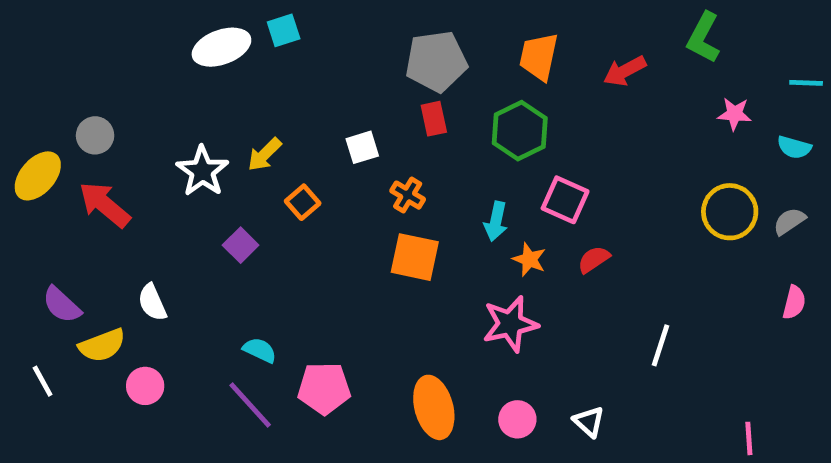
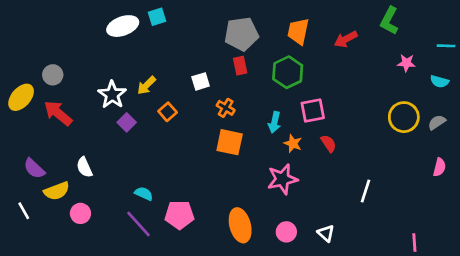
pink square: (565, 200) -> (313, 110), turned -35
purple square: (241, 245) -> (127, 122), moved
red semicircle: (594, 259) -> (329, 143), turned 90

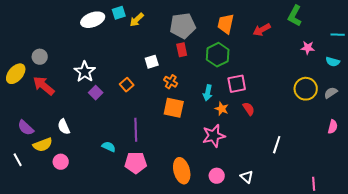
yellow arrow: (146, 85) -> (137, 20), moved
purple line: (139, 224) -> (136, 130), moved, turned 40

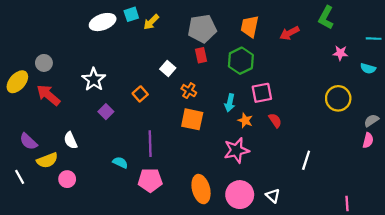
white square: (152, 62) -> (168, 68), turned -32
purple square: (96, 93) -> (106, 112), moved
gray semicircle: (331, 93) -> (371, 120), moved
pink circle: (217, 176) -> (240, 195), size x1.6

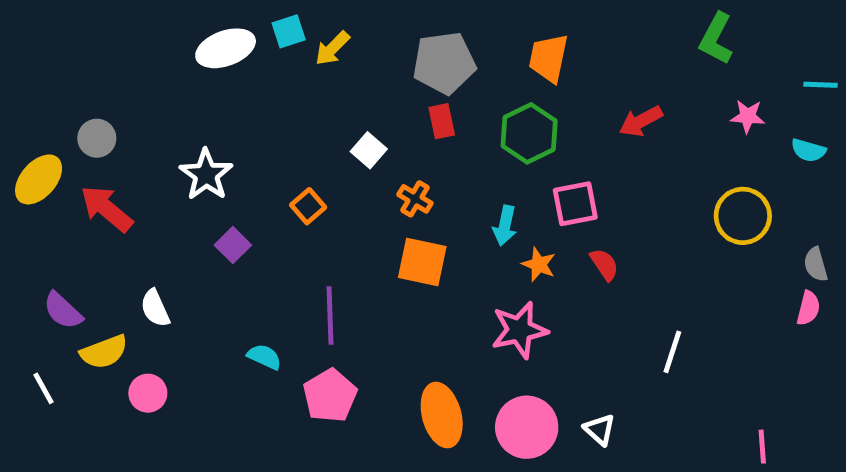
red arrow: (290, 33) -> (641, 121), moved
gray semicircle: (371, 120) -> (816, 264), turned -72
pink pentagon: (150, 180) -> (330, 396), turned -30

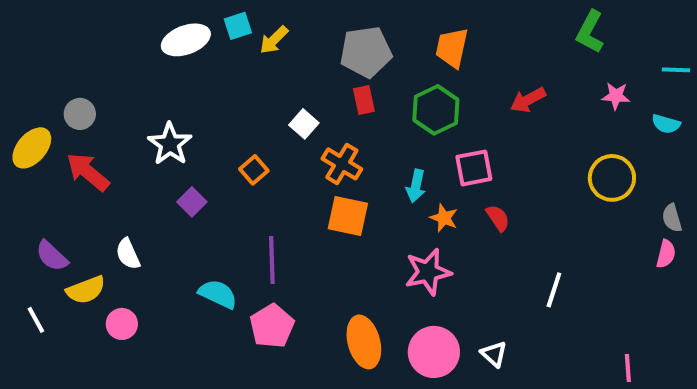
orange cross: (415, 199) -> (342, 164), size x1.4
cyan semicircle: (264, 357) -> (218, 294), size x1.4

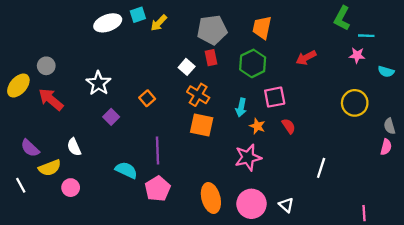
cyan line: (676, 70) -> (366, 36), moved
white square: (304, 124) -> (187, 67), moved

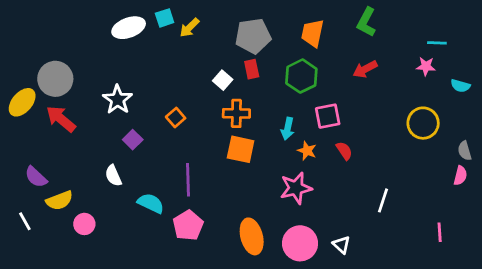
green L-shape: (342, 18) -> (366, 22), moved
gray circle: (46, 66) -> (55, 79), size x1.6
orange cross: (198, 95) -> (236, 113), turned -30
white semicircle: (74, 147) -> (113, 176), moved
pink line: (364, 213) -> (440, 232), moved

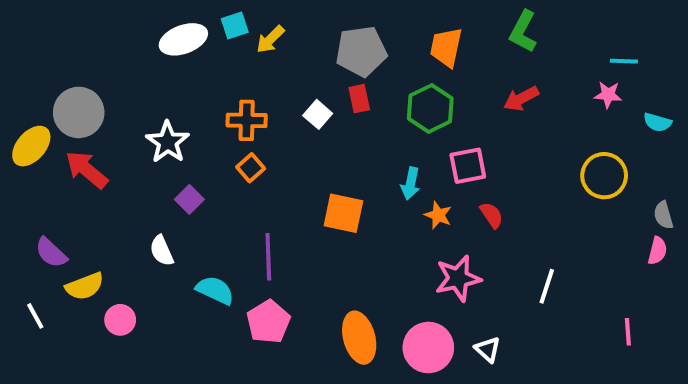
orange cross: (236, 113) -> (247, 120), moved
pink star: (296, 188) -> (458, 278), moved

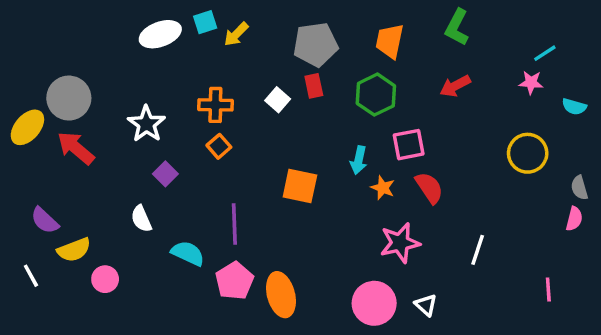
cyan line: (624, 61) -> (545, 53), turned -35
red semicircle: (492, 215) -> (429, 188), size x1.4
orange ellipse: (359, 338) -> (281, 295), moved

